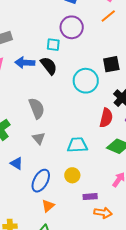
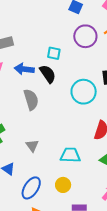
purple circle: (72, 27) -> (85, 36), moved
gray semicircle: (37, 108) -> (31, 100), moved

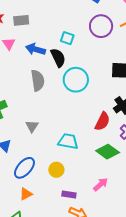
cyan circle: (84, 92) -> (76, 80), moved

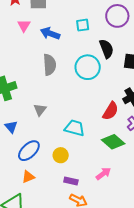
cyan square: (67, 38) -> (83, 25), turned -32
black semicircle: (58, 58) -> (106, 49), moved

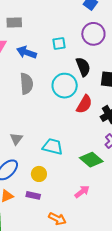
gray triangle: (40, 110) -> (16, 139), moved
red semicircle: (111, 111) -> (84, 104), moved
purple rectangle: (71, 181) -> (33, 195), moved

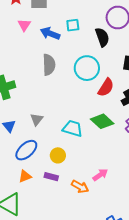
cyan square: (59, 43) -> (73, 25), moved
black semicircle: (83, 67) -> (102, 37), moved
green diamond: (91, 160) -> (102, 121), moved
orange arrow: (57, 219) -> (80, 187), moved

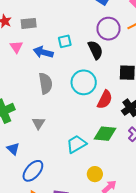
gray triangle: (37, 119) -> (38, 123), moved
green diamond: (102, 121) -> (105, 134), turned -30
cyan trapezoid: (73, 129) -> (76, 144), turned -40
yellow circle: (58, 155) -> (95, 174), moved

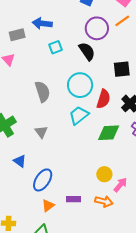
blue arrow: (43, 52) -> (42, 23), moved
cyan trapezoid: (76, 144) -> (79, 115), moved

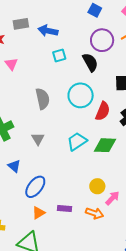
gray rectangle: (17, 35) -> (21, 24), moved
cyan trapezoid: (79, 115) -> (77, 141), moved

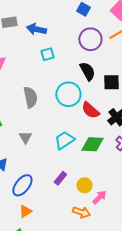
black semicircle: (90, 62) -> (87, 71), moved
red semicircle: (103, 111) -> (90, 110), turned 108
purple rectangle: (65, 209) -> (60, 178), moved, turned -56

